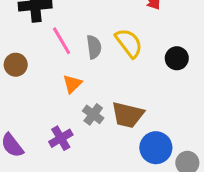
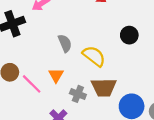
pink line: (62, 41) -> (32, 84), moved
yellow semicircle: (129, 43) -> (94, 56), moved

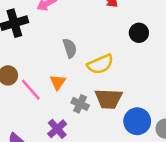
black circle: (129, 35) -> (139, 33), moved
yellow semicircle: (94, 56) -> (100, 64), turned 115

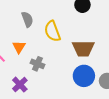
yellow semicircle: (100, 64) -> (52, 31), turned 95
brown trapezoid: (109, 99) -> (83, 48), moved

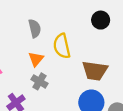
orange triangle: (19, 47) -> (36, 59), moved

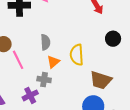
gray semicircle: (35, 28) -> (45, 42), moved
gray cross: (39, 81) -> (44, 80), moved, turned -32

